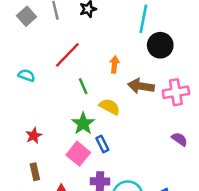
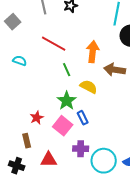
gray square: (27, 16) -> (13, 22), moved
red line: (67, 55) -> (54, 44), turned 75
orange arrow: (114, 64) -> (93, 52), size x1.5
red star: (34, 136) -> (37, 118), moved

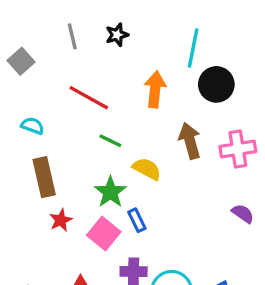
orange arrow: (93, 52) -> (155, 89), moved
green line: (67, 70) -> (110, 141), turned -40
brown arrow: (115, 70) -> (190, 141), turned 65
brown rectangle: (27, 141) -> (44, 177), moved, size x1.6

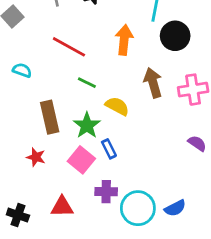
brown rectangle: (44, 177) -> (50, 117), moved
red star: (61, 220) -> (36, 157), moved, turned -30

